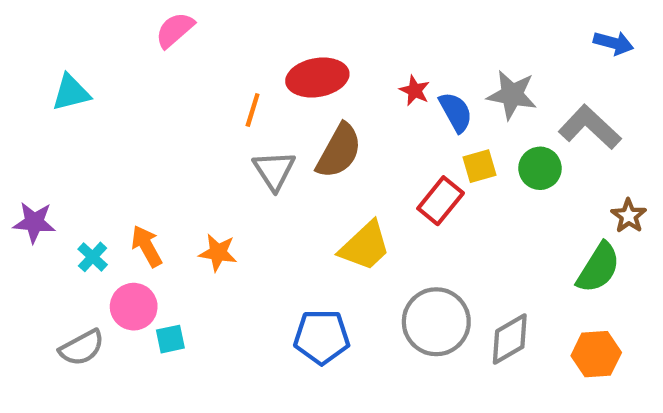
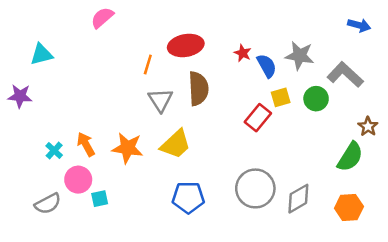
brown semicircle: (339, 151) -> (198, 89), turned -32
purple star: (34, 222) -> (20, 96), moved
yellow trapezoid: (365, 246) -> (176, 144), moved
orange star: (218, 253) -> (128, 148), size x1.4

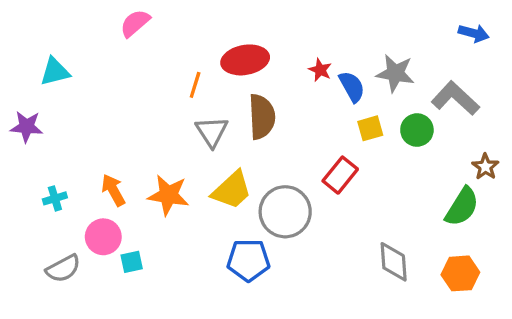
red rectangle: (258, 118) -> (340, 175), moved
cyan cross: (54, 151) -> (55, 198), moved, turned 30
gray circle: (255, 188) -> (285, 212), moved
gray diamond: (298, 199) -> (394, 262), turned -64

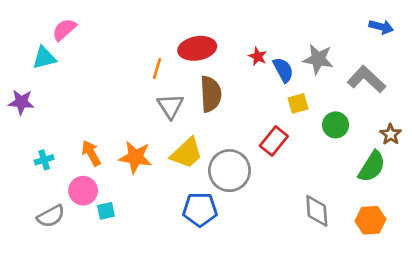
pink semicircle: (135, 23) -> (64, 30), moved
green circle: (417, 130) -> (336, 125), moved

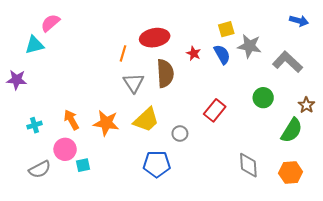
red star: (258, 56) -> (194, 53), moved
yellow square: (298, 103) -> (226, 29), moved
gray circle: (229, 171) -> (180, 134), size x0.5

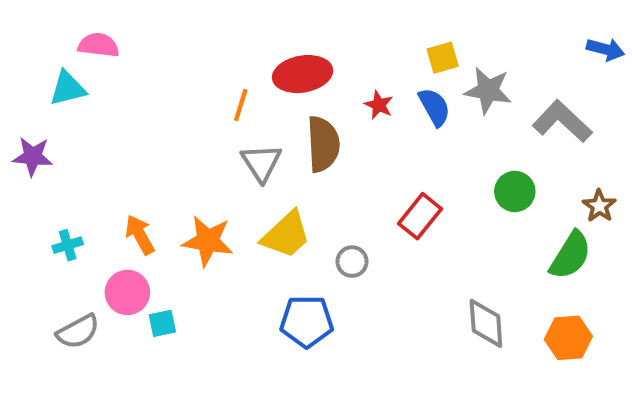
blue arrow: (299, 21) -> (605, 49), moved
pink semicircle: (50, 23) -> (99, 45), turned 48

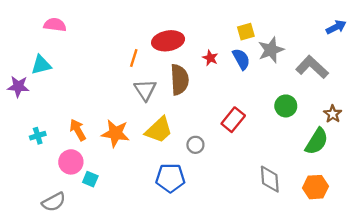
blue arrow: (605, 49) -> (336, 27), turned -42
cyan triangle: (68, 88) -> (41, 65), moved
gray star: (488, 91) -> (271, 50), turned -30
cyan square: (162, 323) -> (90, 179), turned 35
gray semicircle: (78, 332) -> (54, 202), moved

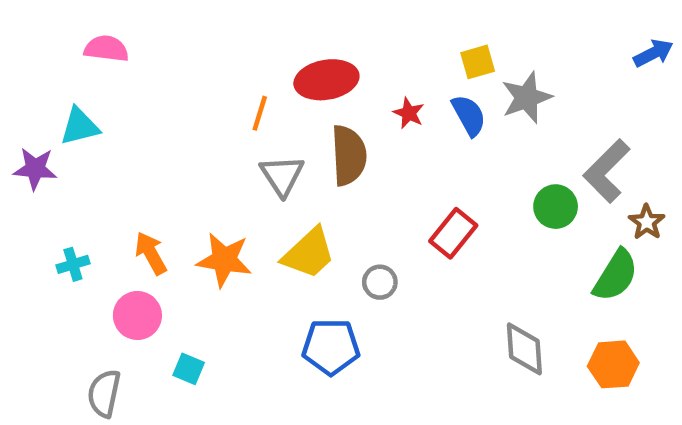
gray L-shape: (312, 67) -> (607, 171), moved, turned -88
cyan square: (90, 179) -> (189, 369), moved
gray semicircle: (54, 202) -> (104, 393), turned 130

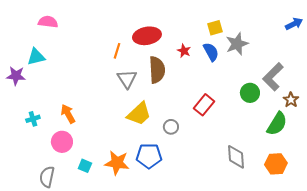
orange star: (224, 260) -> (117, 163), moved

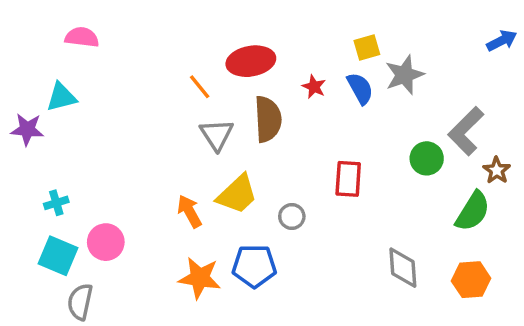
orange line: (117, 51) -> (200, 87), turned -56
red rectangle: (204, 105) -> (348, 179), turned -35
orange arrow: (68, 114) -> (189, 211), moved
cyan square: (85, 166) -> (58, 256), moved, size x1.6

